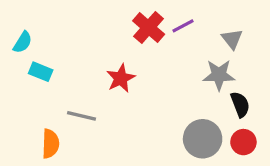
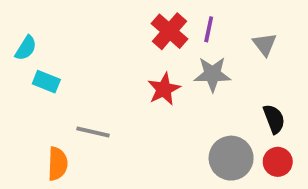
purple line: (183, 26) -> (209, 29), turned -50
gray star: (219, 75) -> (212, 74), moved
red star: (121, 78) -> (164, 89), moved

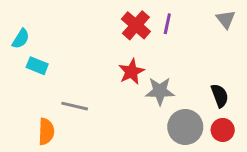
gray triangle: (265, 44) -> (226, 19), moved
gray star: (212, 74) -> (160, 91), moved

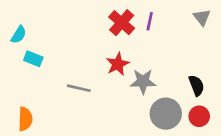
gray line: (75, 106) -> (79, 88), moved
orange semicircle: (46, 131) -> (25, 119), moved

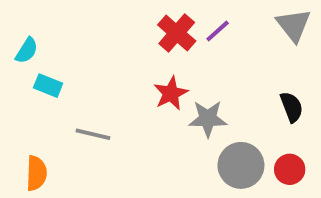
gray triangle: (202, 17) -> (294, 25), size x1.4
purple line: (150, 21) -> (218, 31), turned 36
black semicircle: (197, 86) -> (292, 107), moved
gray line: (79, 88) -> (93, 134), moved

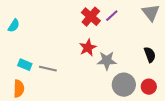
cyan rectangle: (48, 86) -> (25, 65), moved

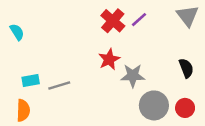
cyan semicircle: (14, 26) -> (17, 32), turned -64
cyan rectangle: (25, 65) -> (31, 81), turned -32
gray line: (48, 69) -> (59, 86), turned -30

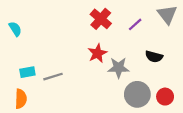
purple line: (139, 20) -> (135, 24), moved
black semicircle: (186, 68) -> (154, 57), moved, turned 126

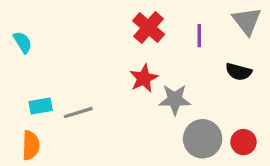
purple line: (135, 24) -> (199, 36), turned -48
black semicircle: (154, 57) -> (239, 72), moved

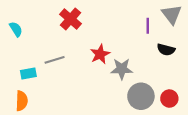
red cross: (149, 28) -> (70, 19), moved
purple line: (199, 36) -> (148, 26), moved
gray line: (78, 113) -> (55, 60), moved

